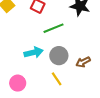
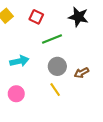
cyan arrow: (34, 52) -> (19, 61), moved

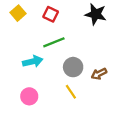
green line: (52, 39) -> (54, 42), moved

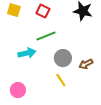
yellow square: (18, 13) -> (14, 10), turned -32
pink circle: (29, 96) -> (18, 90), moved

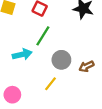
green line: (46, 36) -> (43, 36), turned -36
yellow line: (61, 80) -> (51, 84), moved, turned 72

